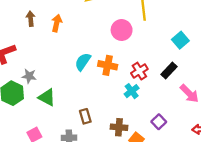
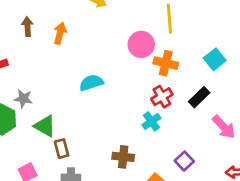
cyan semicircle: (83, 62) -> (91, 83), turned 36
orange cross: (108, 65) -> (166, 63), moved
brown rectangle: (85, 116) -> (62, 149), moved
brown cross: (119, 127) -> (123, 157), moved

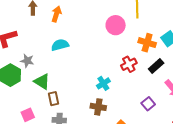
orange cross: (166, 63) -> (147, 43), moved
cyan semicircle: (91, 83) -> (60, 45), moved
cyan cross: (151, 121) -> (103, 83), moved
purple square: (184, 161) -> (148, 104), moved

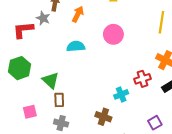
pink circle: (116, 25) -> (113, 34), moved
gray star: (27, 61) -> (43, 18), moved
cyan cross: (103, 83) -> (121, 94), moved

